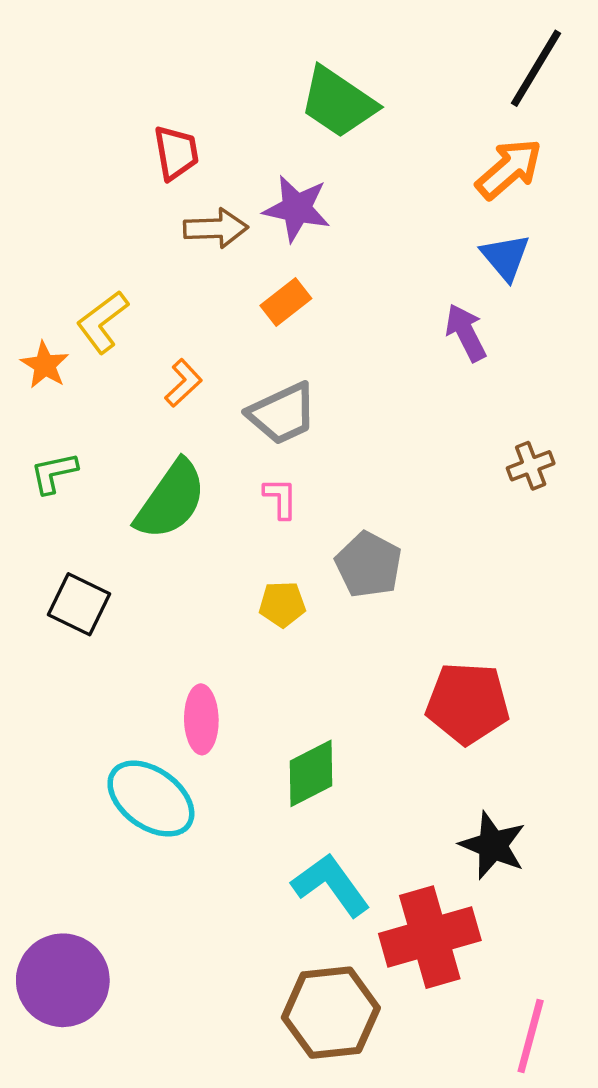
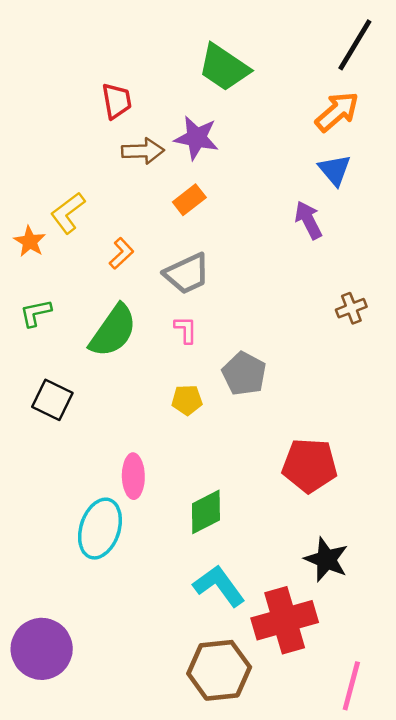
cyan ellipse: (151, 799) -> (100, 529), turned 72

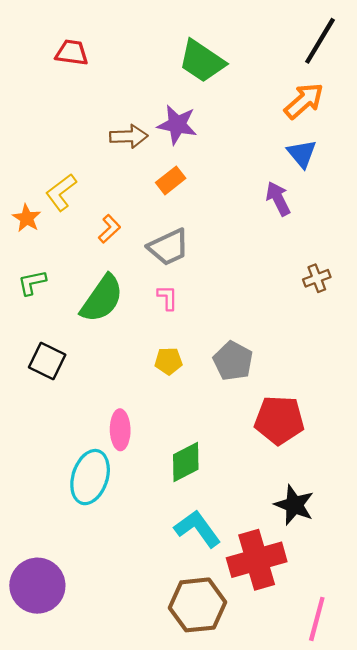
red trapezoid: (117, 101) -> (72, 53), moved, turned -72
gray pentagon: (244, 374) -> (233, 361), moved

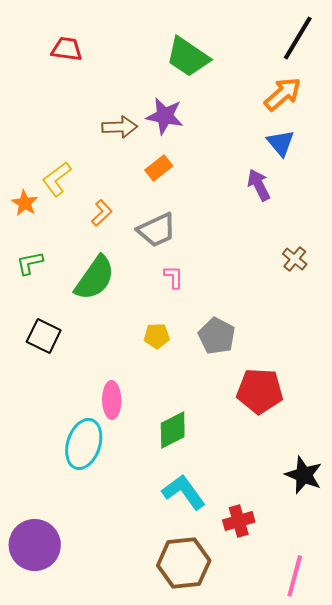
brown cross: (317, 278) -> (295, 259), turned -30
pink L-shape: (167, 298) -> (174, 277), moved
black star: (294, 505) -> (304, 475), moved
red cross: (257, 560) -> (239, 521), size x0.6

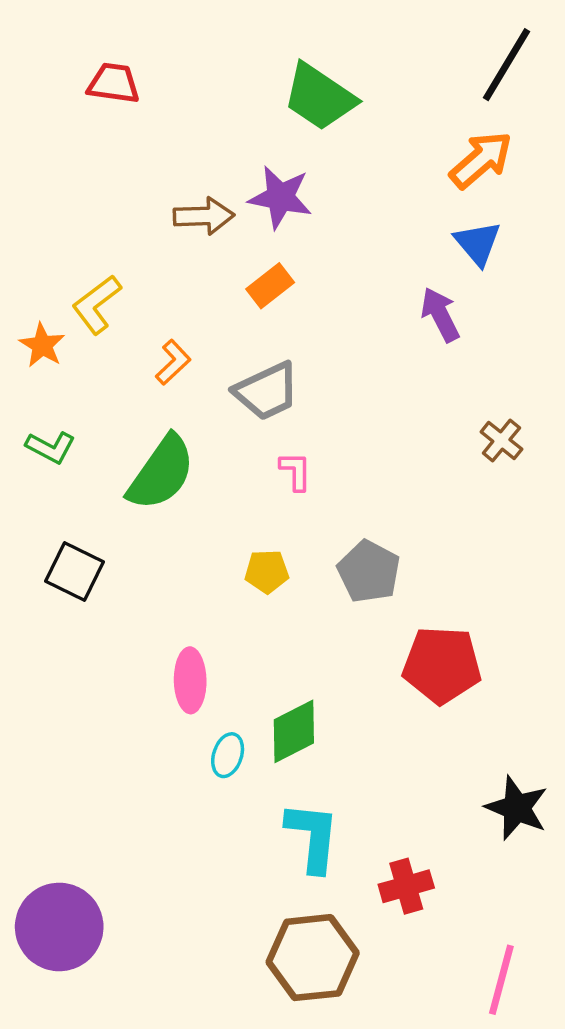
green L-shape: (30, 263) -> (51, 447), turned -140
cyan ellipse: (84, 444) -> (228, 755), moved, size x0.5
cyan L-shape: (184, 492) -> (313, 837), turned 42

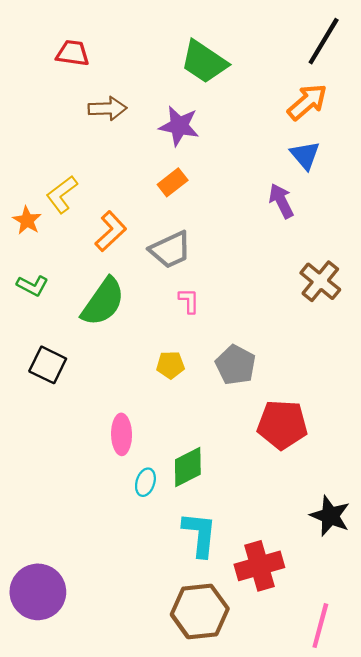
brown arrow: (204, 216) -> (107, 109), moved
orange L-shape: (173, 362) -> (111, 231), size x1.4
brown cross: (501, 441) -> (320, 281), size x1.5
red cross: (406, 886) -> (259, 566), size x1.4

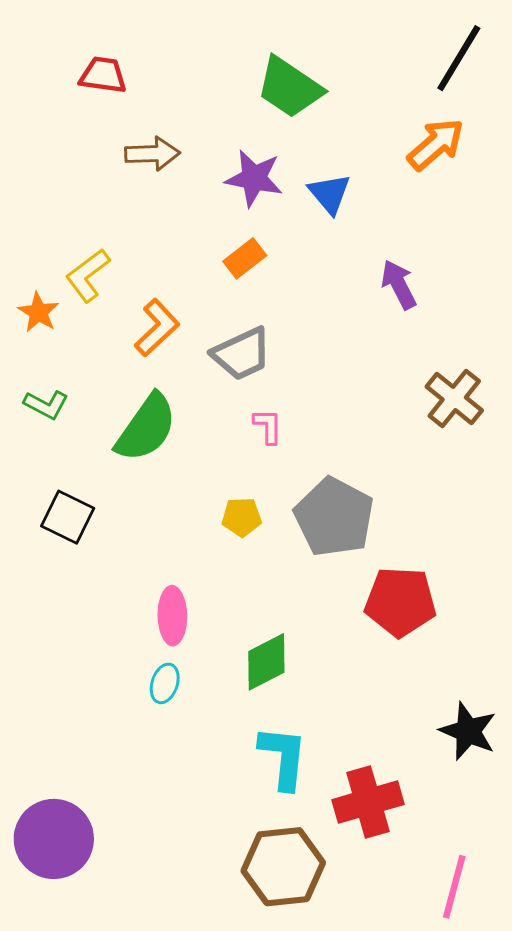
blue triangle: (305, 155) -> (329, 194), moved
gray pentagon: (236, 365) -> (334, 517), size x1.4
cyan ellipse: (145, 482) -> (165, 683), moved

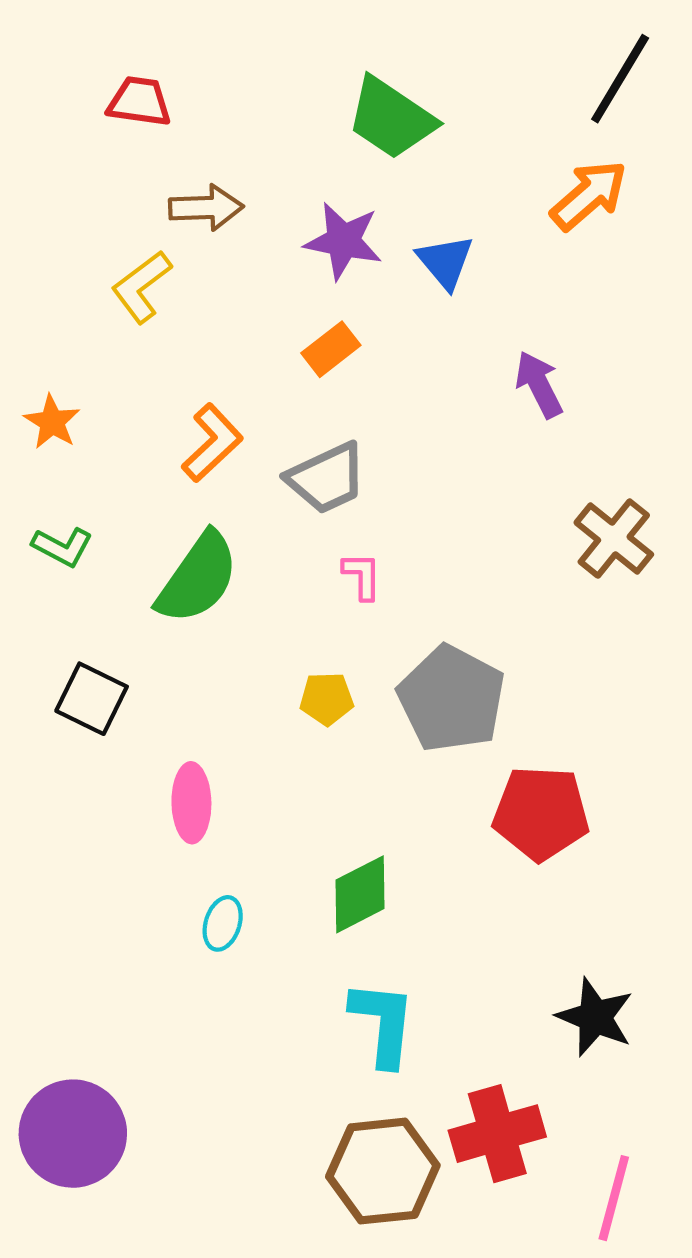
yellow L-shape: (88, 275) -> (141, 287), moved
pink ellipse: (172, 616) -> (191, 803), moved
black star: (468, 731) -> (595, 1017), moved
red cross: (368, 802) -> (497, 1134), moved

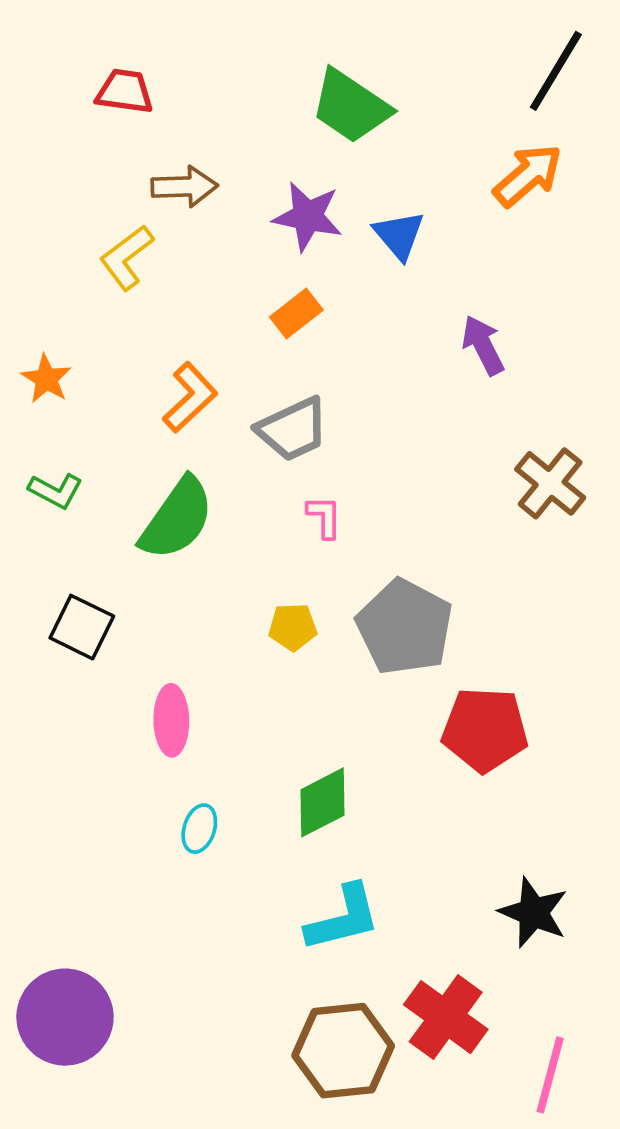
cyan L-shape: (383, 1023) -> (343, 918), turned 70
red cross: (497, 1134) -> (446, 1017), turned -38

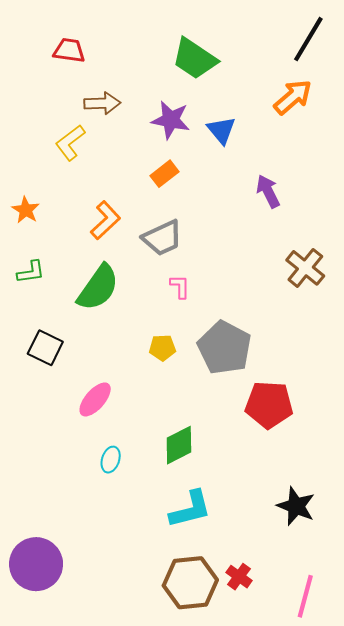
green L-shape: (56, 491) -> (31, 272), turned -36
pink ellipse: (171, 720) -> (95, 399), turned 42
red cross: (446, 1017) -> (239, 577), moved, size x0.6

